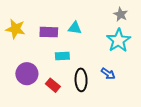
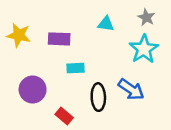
cyan triangle: (75, 28) -> (106, 24), moved
blue arrow: (108, 74) -> (131, 90), size x1.5
red rectangle: (53, 85) -> (64, 116), moved

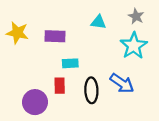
purple circle: (33, 90) -> (35, 102), moved
red rectangle: (64, 116) -> (60, 86), moved, turned 49

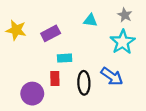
purple rectangle: (55, 36) -> (51, 33), turned -30

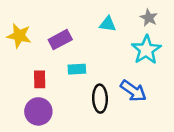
red rectangle: (55, 79) -> (40, 79), moved

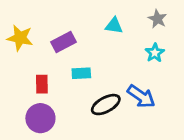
cyan star: (146, 50) -> (155, 53), size x0.6
black ellipse: (100, 99) -> (106, 105), turned 64

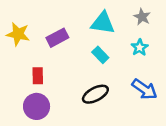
cyan triangle: (114, 26) -> (103, 23), size x1.5
cyan rectangle: (81, 73) -> (100, 55), moved, turned 49
blue arrow: (141, 96) -> (145, 89), moved

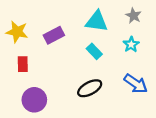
red rectangle: (38, 76) -> (23, 64), moved

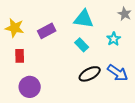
gray star: (133, 16) -> (125, 14), moved
black ellipse: (90, 88) -> (90, 74), moved

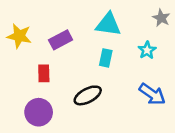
cyan rectangle: (82, 45) -> (106, 58), turned 56
red rectangle: (20, 56) -> (44, 73), moved
black ellipse: (90, 74) -> (88, 95), moved

